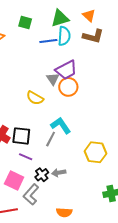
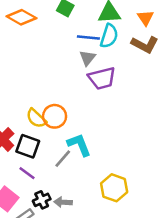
gray triangle: (53, 79) -> (87, 58), moved
orange circle: (68, 87) -> (55, 116), moved
yellow semicircle: (35, 98) -> (36, 118), moved

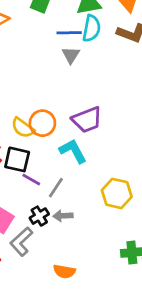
purple trapezoid: (102, 78) -> (87, 120), moved
gray line: (63, 159) -> (56, 188), moved
purple line: (27, 173) -> (31, 180), moved

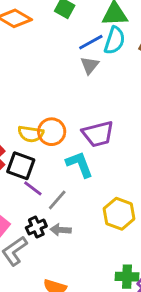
blue line: (69, 33) -> (91, 42), turned -35
yellow semicircle: (23, 128) -> (31, 134), turned -35

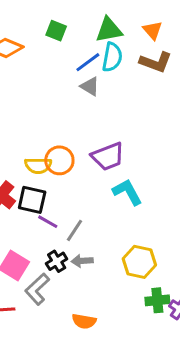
gray triangle: (90, 65) -> (90, 86), turned -30
cyan L-shape: (80, 164) -> (127, 192), moved
yellow hexagon: (119, 214) -> (139, 262), moved

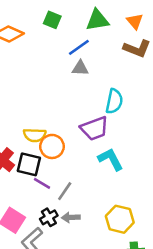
cyan semicircle: (112, 57) -> (114, 101), moved
gray triangle: (90, 86) -> (80, 68), turned -30
orange circle: (59, 160) -> (52, 146), moved

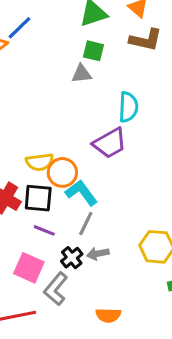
green square: (52, 20) -> (94, 51), moved
blue line: (79, 47) -> (20, 28), moved
cyan L-shape: (111, 159) -> (81, 193), moved
purple line: (42, 183) -> (44, 230), moved

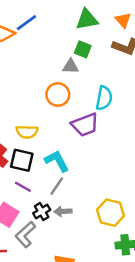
orange circle: (62, 172) -> (58, 95), moved

